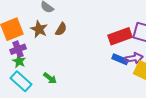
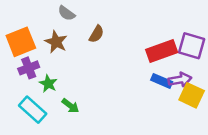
brown semicircle: (61, 29) -> (96, 34), moved
green star: (19, 61) -> (48, 84), moved

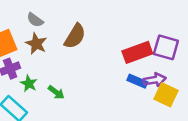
gray semicircle: (66, 13) -> (35, 20), moved
brown semicircle: (96, 34) -> (75, 36), size x1.5
green arrow: (70, 106) -> (56, 92), moved

